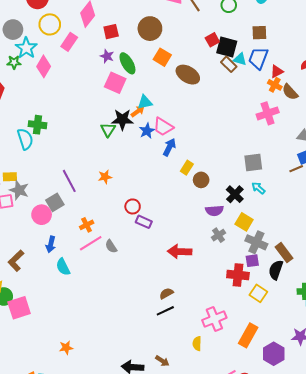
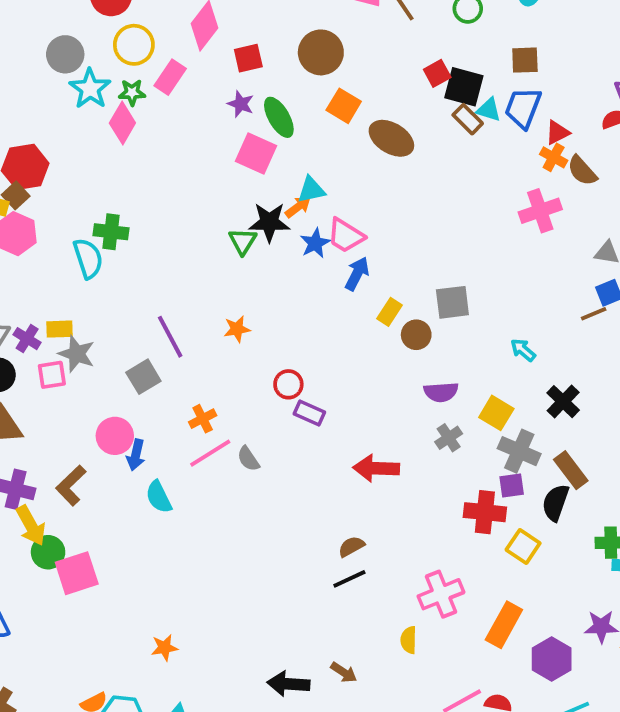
green star: (14, 62) -> (132, 92), moved
gray square: (253, 163) -> (452, 302), moved
black cross: (235, 194) -> (563, 402), moved
pink circle: (42, 215) -> (115, 436), moved

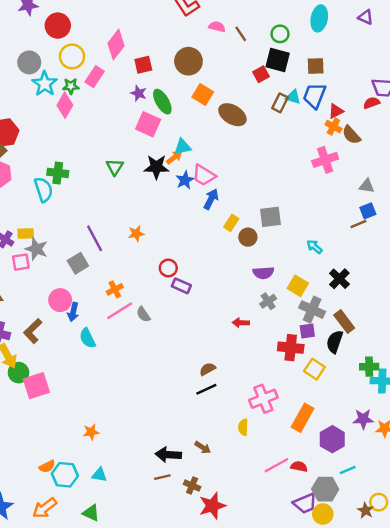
black square: (464, 87) -> (278, 60), moved
brown rectangle: (468, 119) -> (280, 103), turned 72
green triangle: (243, 241) -> (115, 167), moved
red arrow: (376, 468) -> (241, 323), moved, size x0.6

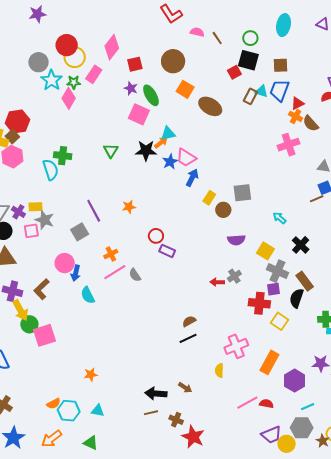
red circle: (58, 26) -> (67, 45), moved
gray cross: (268, 301) -> (234, 276), moved
gray hexagon: (325, 489) -> (302, 428), moved
red star: (212, 506) -> (193, 437), turned -30

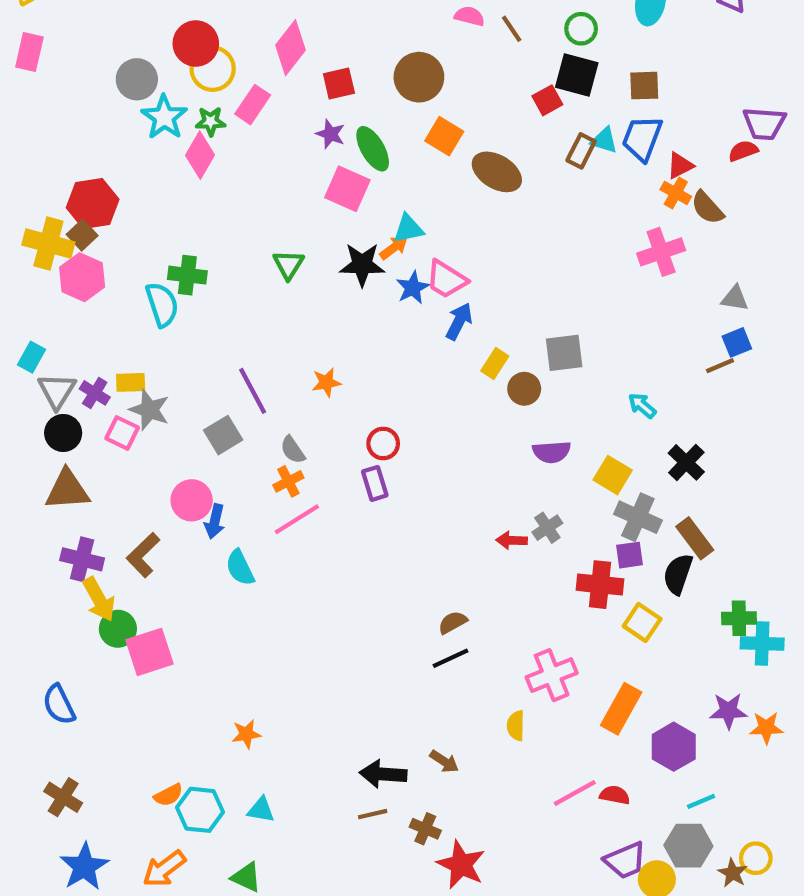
pink square: (31, 231) -> (122, 433), turned 35
purple rectangle: (167, 251) -> (375, 483), moved, turned 49
gray semicircle: (135, 275) -> (293, 450), moved

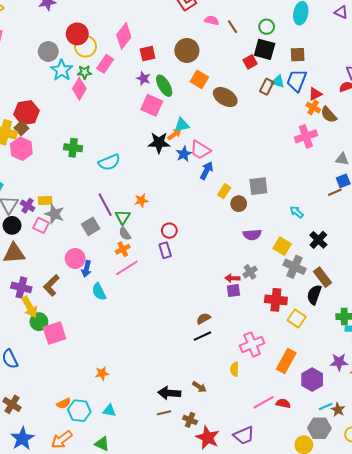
green triangle: (288, 265) -> (123, 217), moved
cyan semicircle: (162, 305) -> (109, 162), moved, turned 85
purple square: (629, 555) -> (233, 291), moved
purple trapezoid: (625, 860) -> (244, 435), moved
brown star: (733, 873) -> (338, 410), moved

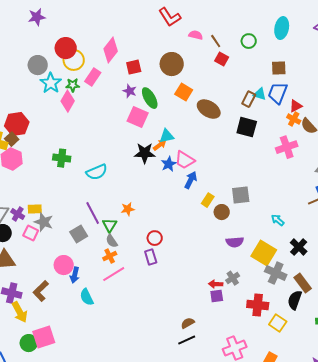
black square: (265, 49) -> (247, 127), moved
red square: (250, 62) -> (222, 59), moved, turned -32
yellow square: (282, 246) -> (264, 253), size x1.4
green circle: (39, 322) -> (29, 343), moved

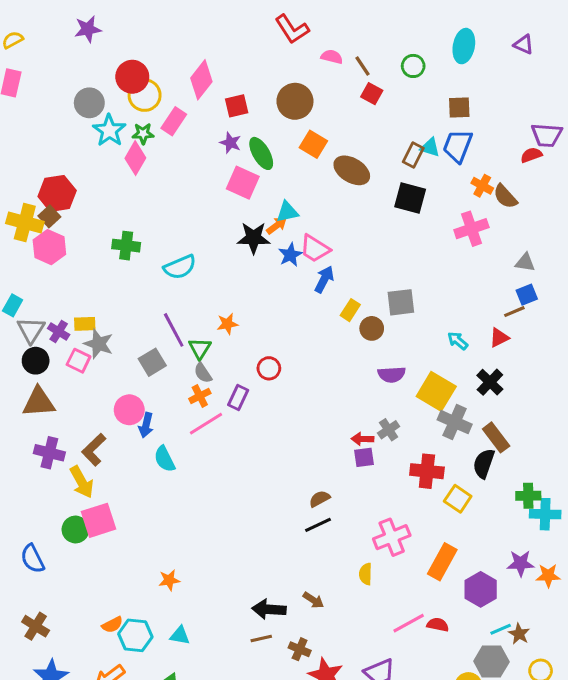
red triangle: (296, 106) -> (499, 338), moved
purple rectangle: (151, 257) -> (238, 398), moved, turned 42
yellow arrow: (20, 312) -> (82, 482), moved

